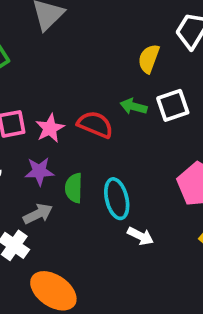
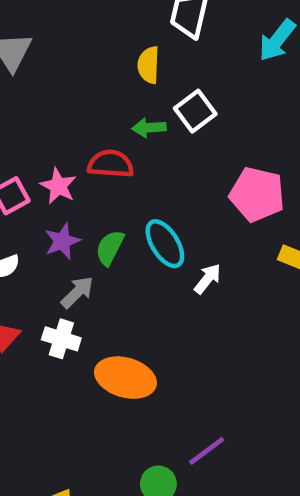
green semicircle: (74, 188) -> (110, 248), turned 44
white arrow: (140, 236) -> (208, 279), turned -60

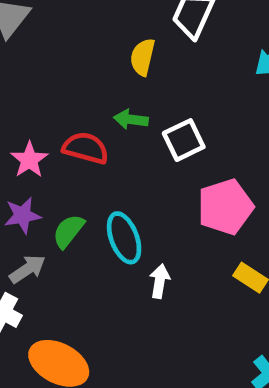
white square: (195, 111) -> (184, 140), moved
pink pentagon: (257, 194) -> (225, 207), turned 30
white arrow: (208, 279) -> (160, 281), turned -40

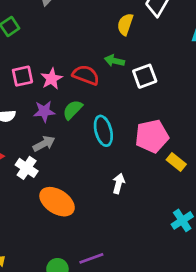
pink pentagon: (225, 207) -> (152, 136), moved
green semicircle: (68, 231) -> (73, 110), moved
white arrow: (160, 281) -> (119, 184), moved

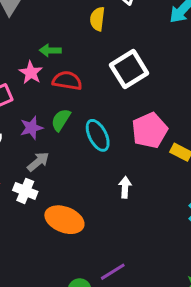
green arrow: (114, 61) -> (50, 50), moved
white square: (145, 76) -> (129, 69), size x1.4
pink star: (52, 79) -> (31, 73), moved

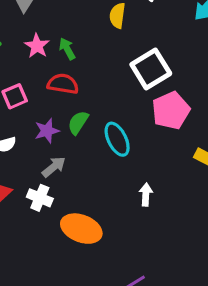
green arrow: (50, 50) -> (67, 49), turned 60
pink star: (31, 73) -> (37, 46), moved
red semicircle: (67, 81) -> (63, 84), moved
pink pentagon: (150, 130) -> (171, 111), moved

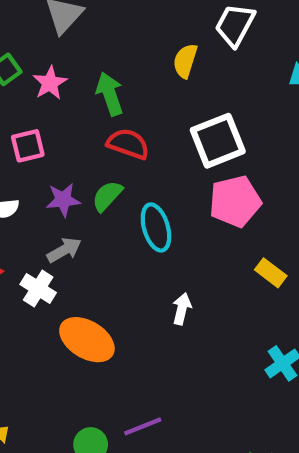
pink star: (37, 46) -> (50, 83), moved
green arrow: (67, 49) -> (110, 94), size x1.4
red semicircle: (63, 84) -> (128, 144), moved

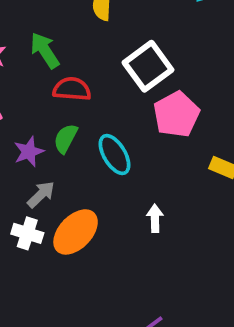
orange ellipse: (87, 340) -> (76, 232), moved, turned -63

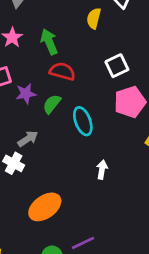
white square: (148, 66) -> (117, 66), size x0.7
purple star: (29, 152) -> (26, 94), moved
orange ellipse: (76, 232) -> (45, 207), moved

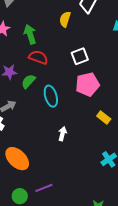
orange ellipse: (45, 207) -> (17, 159), turned 75

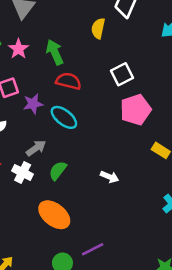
green semicircle: (28, 81) -> (58, 171), moved
cyan ellipse: (51, 96) -> (64, 117), moved, turned -30
white arrow: (62, 134) -> (110, 177), turned 104

